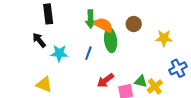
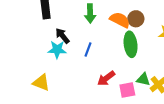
orange semicircle: (104, 25) -> (120, 20), moved
black arrow: (39, 40) -> (62, 36), moved
green ellipse: (111, 40) -> (131, 44), moved

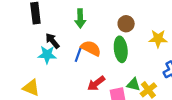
orange semicircle: (120, 20) -> (91, 48), moved

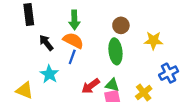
orange semicircle: (91, 48) -> (73, 41), moved
cyan star: (47, 55) -> (49, 74), moved, turned 30
green triangle: (133, 85) -> (112, 85), moved

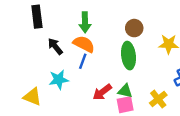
cyan star: (49, 74) -> (59, 80), turned 30

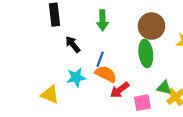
brown circle: (134, 28) -> (152, 26), size x1.5
orange semicircle: (84, 44) -> (106, 74), moved
green triangle: (125, 91) -> (164, 88), moved

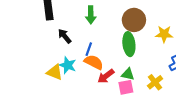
cyan star: (76, 77) -> (68, 65), turned 30
green triangle: (164, 88) -> (128, 74), moved
yellow triangle: (50, 95) -> (55, 72), moved

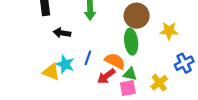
black arrow: (65, 36) -> (62, 33), turned -42
blue line: (89, 49) -> (88, 58), moved
orange semicircle: (94, 62) -> (115, 61), moved

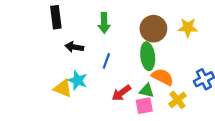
yellow star: (169, 31) -> (188, 28), moved
blue line: (88, 58) -> (106, 61), moved
orange semicircle: (115, 61) -> (163, 77), moved

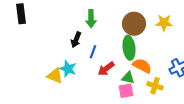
black rectangle: (56, 17) -> (21, 14), moved
black arrow: (74, 47) -> (76, 40), moved, turned -77
red arrow: (121, 93) -> (106, 69), moved
yellow cross: (178, 100) -> (155, 86), turned -35

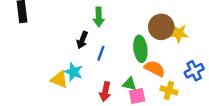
yellow star: (164, 23) -> (179, 33), moved
brown circle: (134, 24) -> (161, 27), moved
red arrow: (106, 69) -> (105, 92), moved, turned -42
green triangle: (128, 78) -> (129, 84), moved

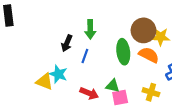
green arrow: (99, 17) -> (90, 29), moved
orange semicircle: (155, 69) -> (149, 55), moved
red arrow: (105, 92) -> (89, 93), turned -78

